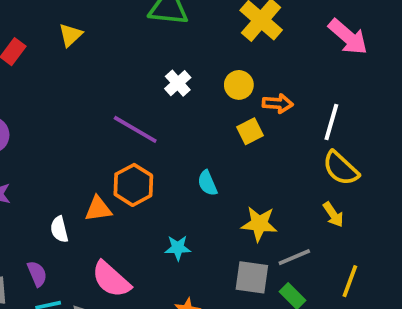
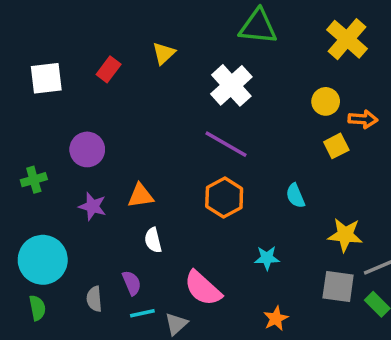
white cross: (178, 83) -> (231, 85), moved, size x1.6
orange triangle: (98, 209) -> (141, 196), moved

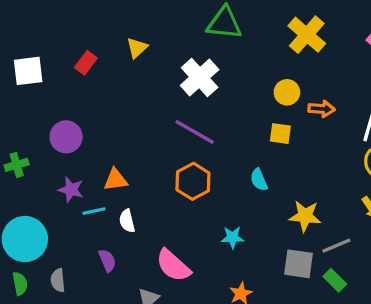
yellow square: (336, 146) -> (280, 134), moved, turned 35
gray semicircle: (94, 299) -> (58, 280), moved
cyan line: (142, 313) -> (94, 211), moved

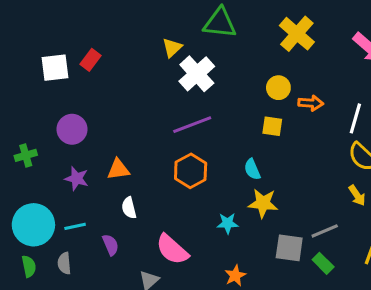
yellow triangle: (137, 48) -> (172, 48), moved
white square: (28, 71) -> (55, 68), moved
purple line: (195, 132) -> (192, 125), turned -51
cyan line: (94, 211) -> (75, 226), moved
yellow star: (305, 216) -> (263, 203), moved

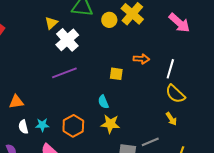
yellow circle: (278, 88) -> (109, 20), moved
orange hexagon: (191, 171) -> (73, 126), moved
cyan star: (228, 223) -> (42, 125), moved

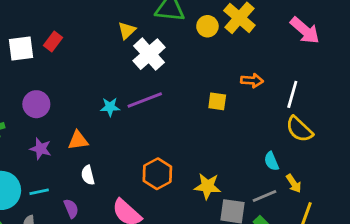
cyan semicircle: (103, 102) -> (271, 161), moved
yellow arrow: (171, 119) -> (294, 183), moved
yellow star: (110, 124) -> (207, 186), moved
cyan star: (42, 125) -> (110, 107), moved

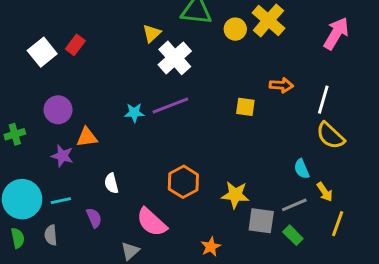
pink arrow: (305, 30) -> (336, 33), turned -100
white square: (21, 49) -> (42, 52), turned -32
orange triangle: (78, 140) -> (87, 137), moved

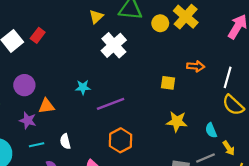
yellow triangle: (152, 33) -> (96, 17), moved
purple line: (170, 105) -> (111, 104), moved
yellow star: (235, 195) -> (177, 122), moved
cyan line: (61, 201) -> (37, 145), moved

